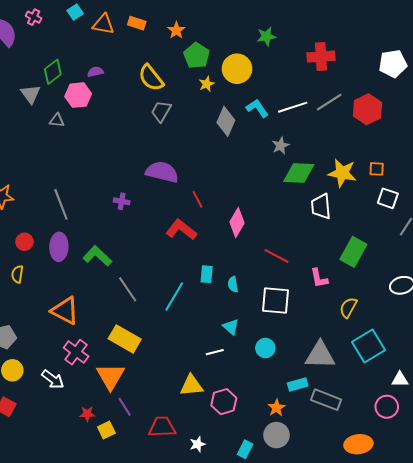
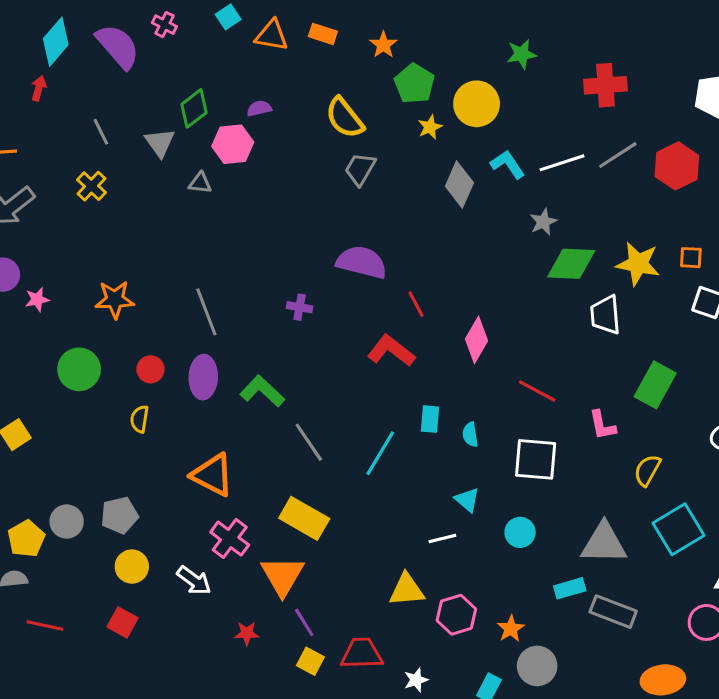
orange star: (276, 408) -> (511, 629), moved
yellow square: (106, 430) -> (310, 661), moved, turned -36

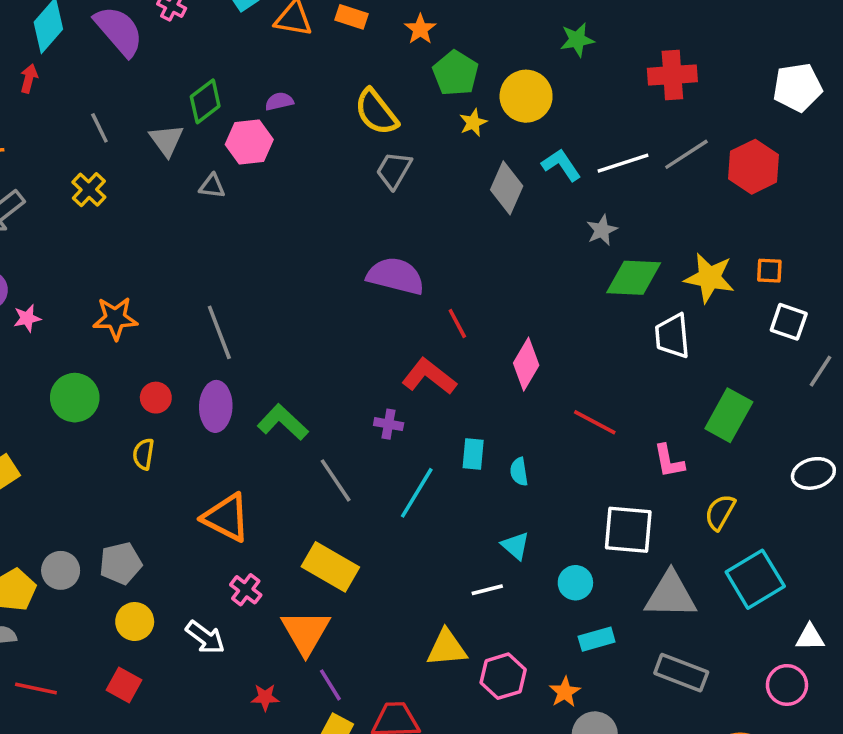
purple cross: (300, 307) -> (389, 424), moved
white square: (536, 459) -> (628, 530), moved
pink cross: (230, 539) -> (246, 590), size x0.7
cyan rectangle: (570, 588) -> (597, 639), moved

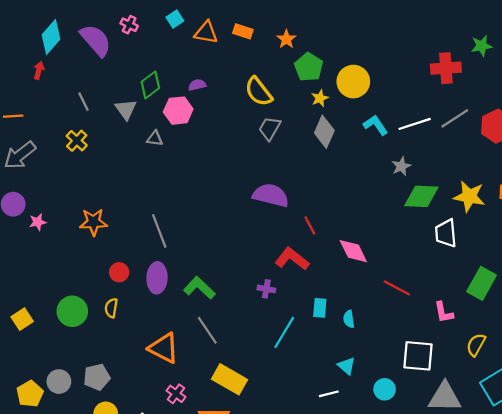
green star: (577, 40) -> (482, 46), moved
gray diamond: (507, 188) -> (324, 132), moved
pink diamond: (526, 364) -> (353, 251), turned -56
green circle: (75, 398) -> (72, 311), moved
gray line: (336, 480) -> (207, 330), moved

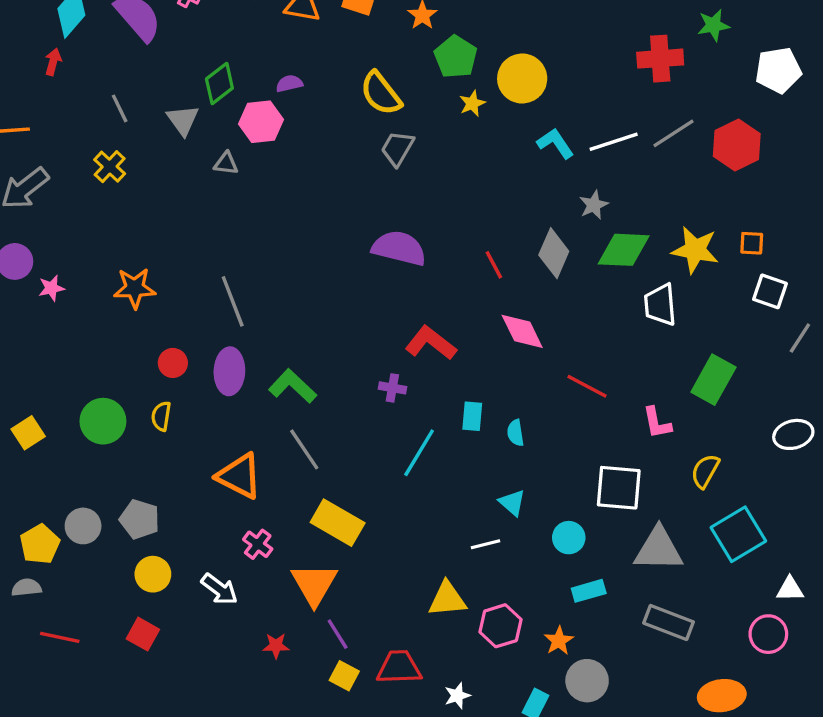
gray diamond: (324, 132) -> (554, 253), moved
red line: (310, 225) -> (494, 265), moved
gray pentagon: (97, 377) -> (140, 519), turned 30

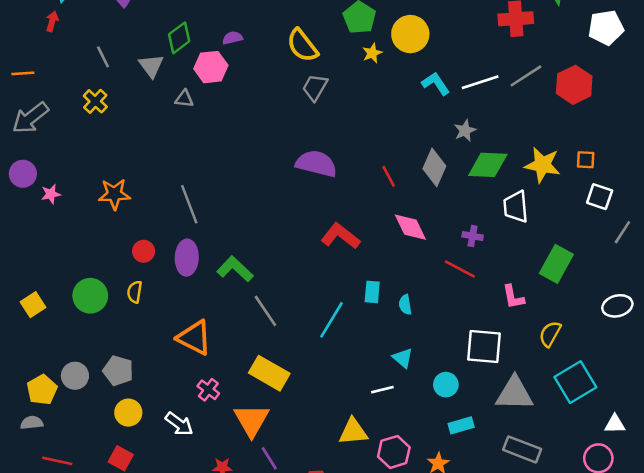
purple cross: (392, 388) -> (473, 236), moved
gray line: (304, 449) -> (265, 311), moved

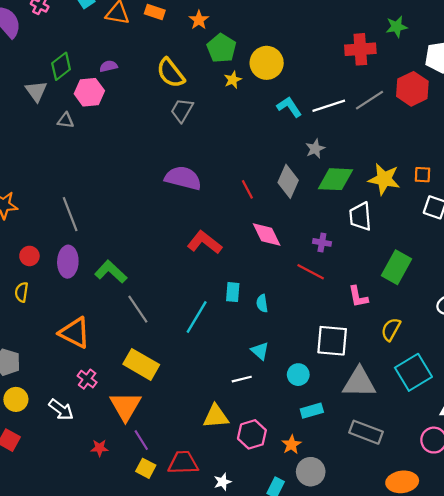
red hexagon: (574, 85) -> (412, 89), moved

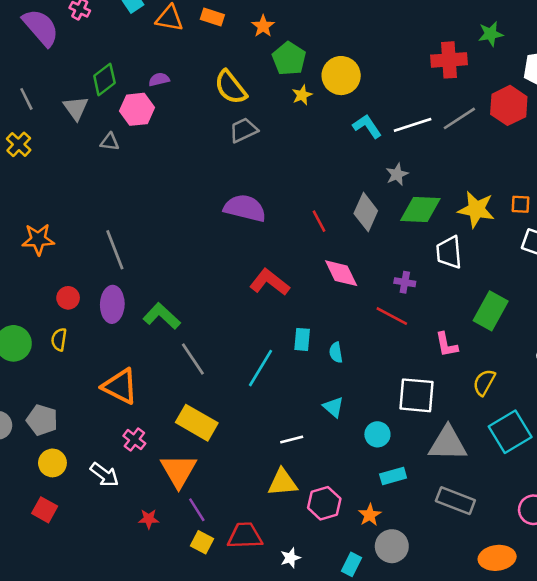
gray trapezoid: (182, 110) -> (244, 130), turned 35
white line: (242, 379) -> (292, 440), moved

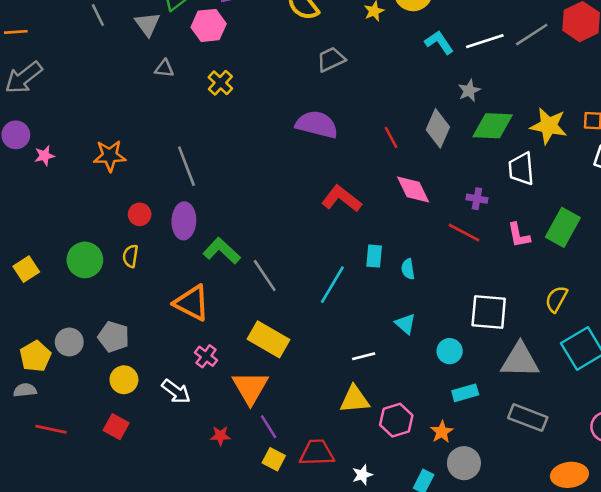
gray trapezoid: (244, 130) -> (331, 59), moved
gray triangle: (110, 142) -> (164, 68), moved
yellow cross: (19, 144) -> (220, 83), moved
green L-shape: (162, 316) -> (222, 251), moved
pink L-shape: (446, 345) -> (519, 235), moved

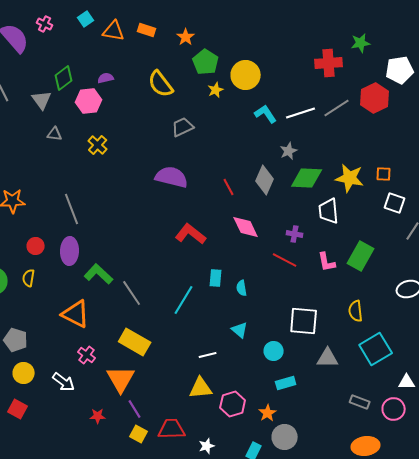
yellow semicircle: (556, 299) -> (356, 311), turned -35
gray triangle: (520, 360) -> (328, 358), size x0.7
gray rectangle: (528, 418) -> (360, 402), moved, size x0.7

